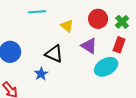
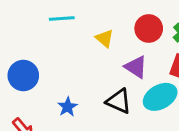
black triangle: (54, 54) -> (119, 101), moved

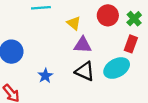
purple triangle: (136, 67) -> (83, 45), moved, turned -30

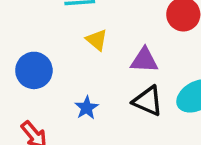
yellow triangle: (74, 23) -> (97, 40), moved

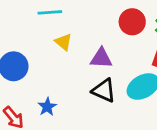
blue star: (87, 108) -> (47, 107), moved

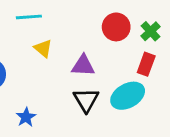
black triangle: (104, 91) -> (86, 100), turned 35

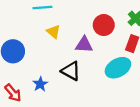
red circle: (116, 27) -> (104, 25), moved
black triangle: (86, 100) -> (71, 71), moved, turned -30

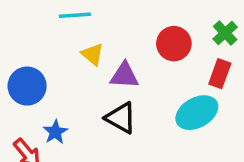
purple triangle: (84, 45) -> (124, 75), moved
blue star: (40, 84) -> (55, 132), moved

